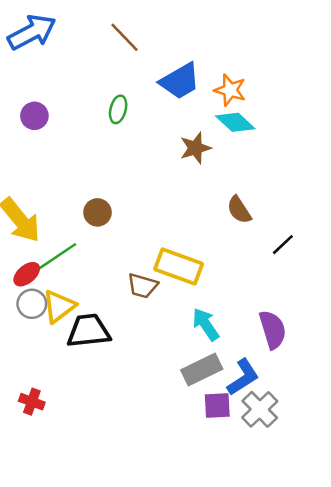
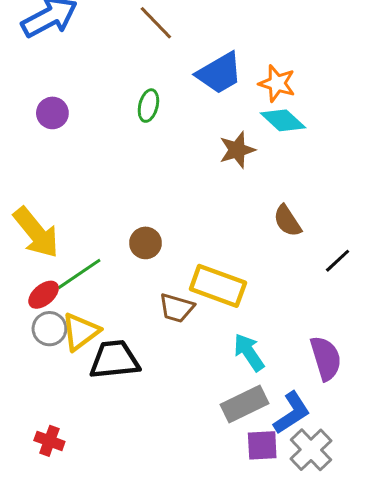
brown circle: (97, 212) -> (145, 243), moved

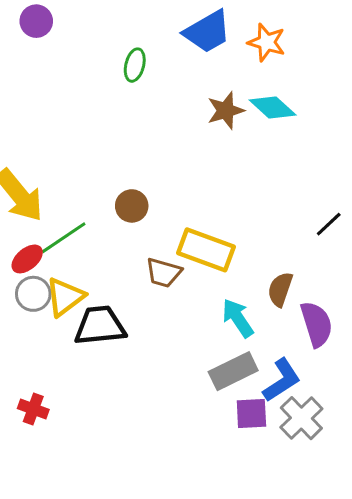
purple circle: (52, 113) -> (36, 21), moved
cyan diamond: (283, 120) -> (273, 107), moved
brown semicircle: (287, 221) -> (280, 289), moved, turned 52

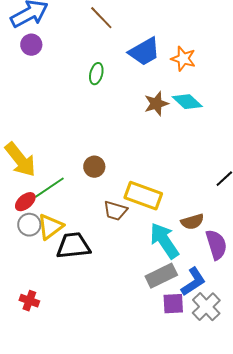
brown semicircle: (280, 289) -> (192, 222), turned -125
cyan arrow: (238, 318) -> (164, 241), size x1.4

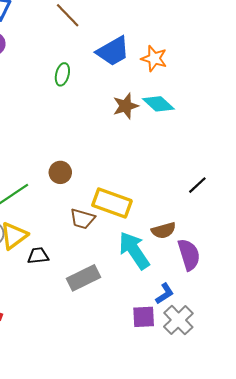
black trapezoid: (73, 246) -> (38, 256), size x0.6
gray rectangle: (161, 276) -> (83, 278), moved
blue L-shape: (193, 282) -> (165, 294), size x0.7

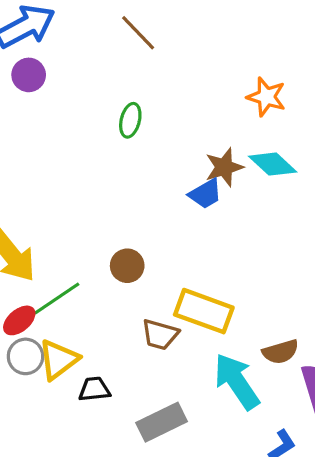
blue trapezoid: (113, 51) -> (205, 194), moved, size x0.7

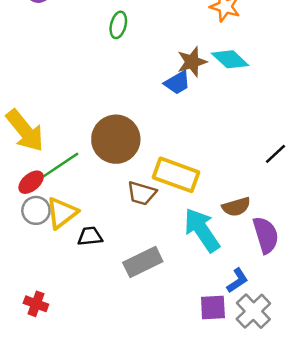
brown circle: (127, 266) -> (116, 139), size x1.8

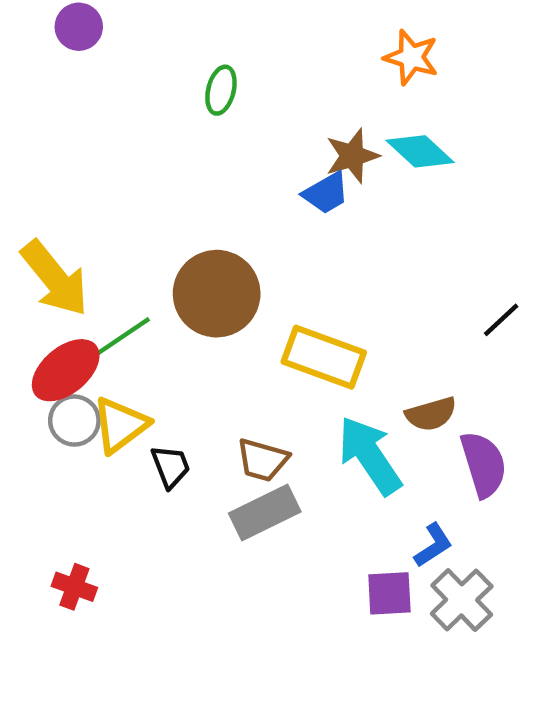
red ellipse: (31, 182) -> (66, 370), size x1.5
brown trapezoid: (142, 193) -> (263, 460), moved
black trapezoid: (90, 236) -> (171, 466), turned 75

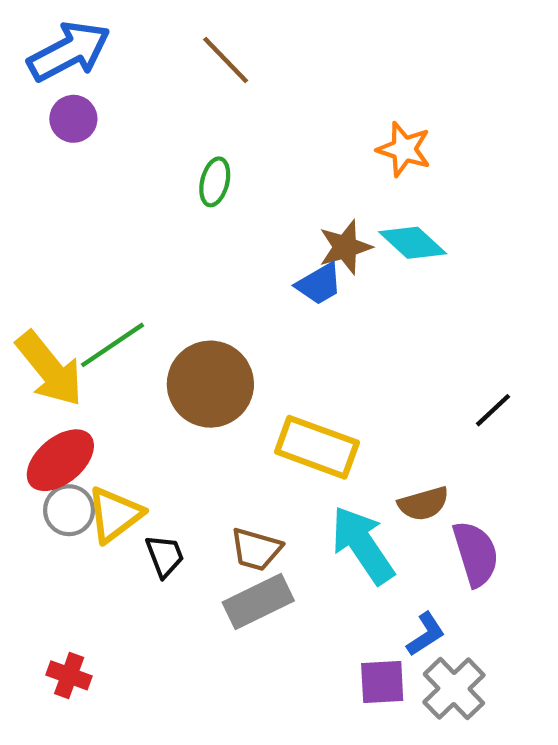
green line: (118, 340) -> (113, 345), moved

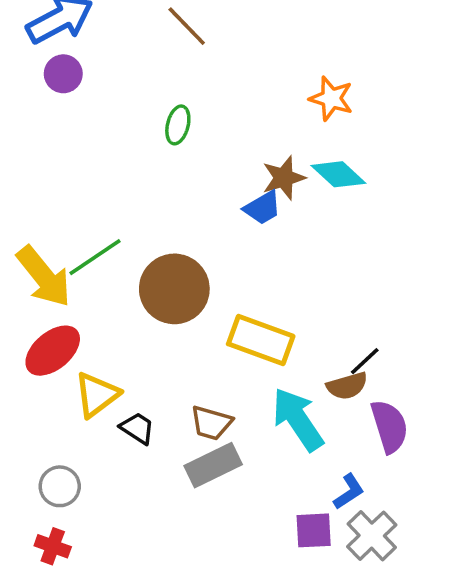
black line: (493, 410) -> (365, 361), moved
gray circle: (69, 510) -> (60, 486), moved
black trapezoid: (165, 556) -> (137, 428), turned -36
red cross: (69, 675) -> (53, 546), moved

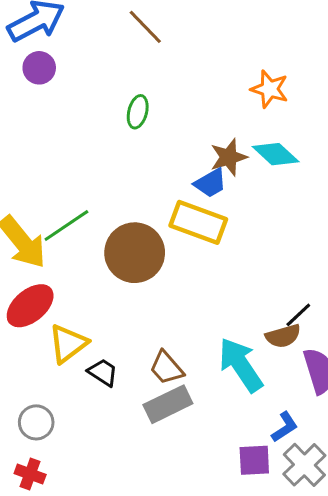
yellow rectangle: (261, 340) -> (198, 222), moved
brown trapezoid: (211, 423) -> (166, 368), turned 33

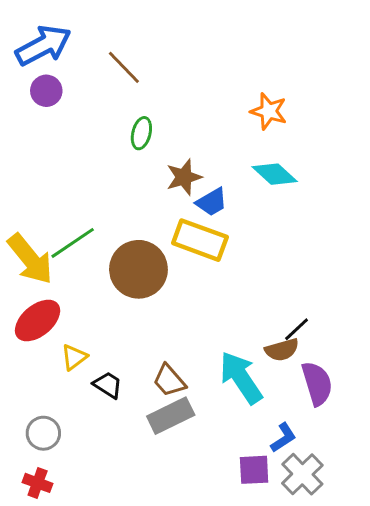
brown line: (145, 27) -> (124, 67), moved
brown star: (229, 157) -> (184, 177), moved
yellow triangle: (68, 344) -> (74, 357), size x0.7

